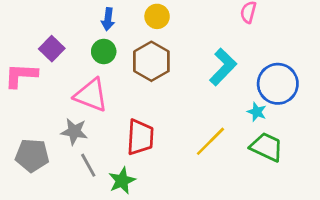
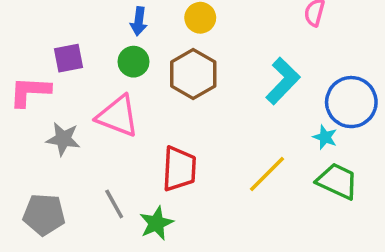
purple square: (52, 49) -> (69, 58), turned 35
gray star: (74, 132) -> (63, 139), moved
gray pentagon: (32, 155) -> (44, 214), moved

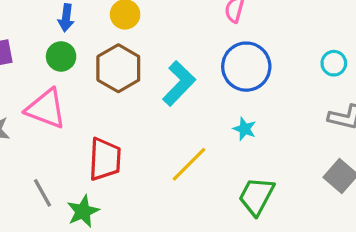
cyan L-shape: (283, 81) -> (179, 83), moved
blue circle: (351, 102) -> (246, 67), moved
green trapezoid: (337, 181) -> (256, 196), moved, turned -87

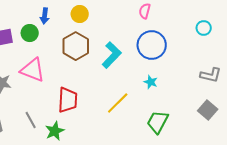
green circle: (61, 56) -> (30, 33), moved
cyan circle: (334, 63) -> (204, 28), moved

